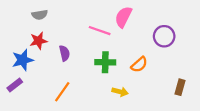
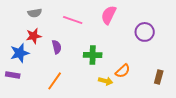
pink line: (100, 31) -> (73, 20), moved
orange semicircle: (139, 65) -> (123, 71), moved
purple rectangle: (15, 85) -> (13, 75), turned 48

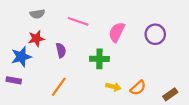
pink semicircle: (109, 15) -> (117, 32), moved
orange semicircle: (123, 71) -> (138, 88), moved
brown rectangle: (159, 77) -> (170, 94), moved, turned 40

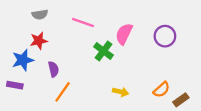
purple semicircle: (61, 50) -> (53, 69), moved
green cross: (99, 59) -> (104, 51), moved, turned 36
orange semicircle: (138, 88) -> (162, 90), moved

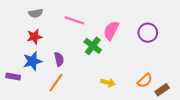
blue star: (23, 60) -> (33, 61), moved
purple semicircle: (53, 69) -> (59, 59), moved

